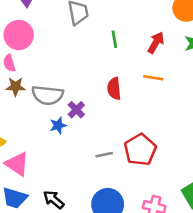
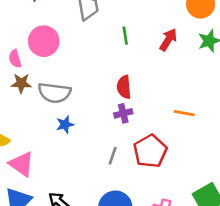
pink circle: (19, 35) -> (44, 41), moved
orange line: (153, 78) -> (184, 113), moved
purple cross: (76, 110) -> (123, 113), moved, turned 30
gray line: (104, 155) -> (113, 156), turned -60

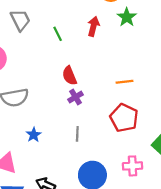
blue star: (65, 125) -> (34, 135), moved
red pentagon: (150, 151) -> (124, 118), moved

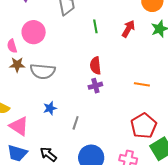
red pentagon: (124, 118) -> (144, 126), moved
gray line: (77, 134) -> (76, 123), moved

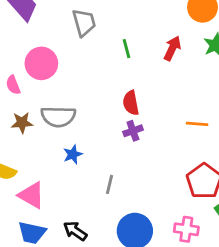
brown star: (17, 65) -> (22, 123), moved
blue star: (50, 108) -> (73, 154), moved

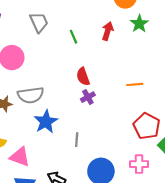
blue star: (73, 154) -> (46, 122), size x1.6

